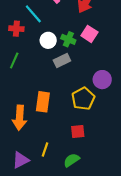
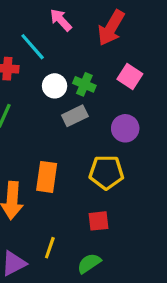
pink square: (89, 34) -> (130, 76), moved
purple circle: (102, 80) -> (125, 128), moved
yellow pentagon: (83, 99) -> (106, 172), turned 30

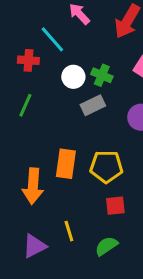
yellow pentagon: (106, 172) -> (106, 167), moved
yellow line: (50, 248) -> (69, 231), turned -36

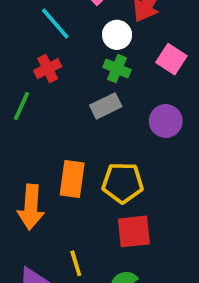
red cross: (28, 60) -> (48, 69), moved, turned -30
white circle: (73, 77) -> (117, 35), moved
red square: (115, 206) -> (134, 231), size x1.4

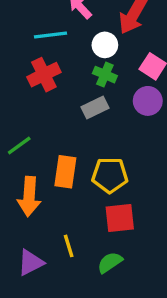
cyan line: (55, 24) -> (51, 35), turned -56
red cross: (48, 69) -> (44, 75), size x1.4
green line: (22, 106) -> (19, 145), moved, turned 30
purple circle: (166, 121) -> (148, 101), moved

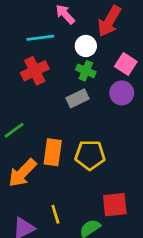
orange arrow: (29, 197) -> (22, 173), turned 40
red square: (120, 218) -> (115, 205), moved

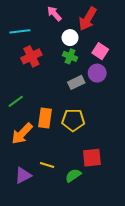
cyan line: (40, 38) -> (20, 31), moved
gray rectangle: (78, 98) -> (76, 82), moved
yellow line: (55, 214) -> (47, 165), turned -56

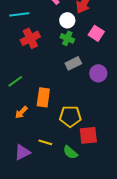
purple circle: (97, 73) -> (98, 73), moved
yellow pentagon: (73, 120) -> (70, 116), moved
orange arrow: (22, 134) -> (21, 112), size x0.6
green semicircle: (73, 175) -> (70, 152), turned -105

